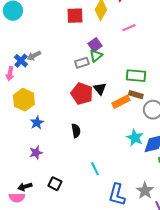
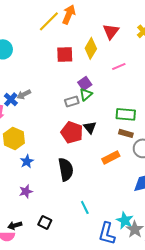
orange rectangle: (121, 102) -> (111, 157), moved
black semicircle: (76, 131) -> (66, 169), size x1.6
cyan star: (135, 138) -> (125, 220), moved

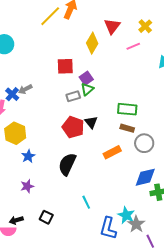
red square: (65, 54) -> (65, 66), moved
pink line: (119, 66) -> (133, 46), moved
black semicircle: (66, 169) -> (67, 164), turned -145

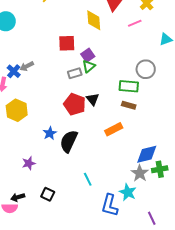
yellow diamond: (92, 43) -> (94, 20), turned -35
gray circle: (144, 143) -> (146, 69), moved
blue star: (28, 156) -> (50, 133), moved
gray star: (136, 224) -> (140, 173), moved

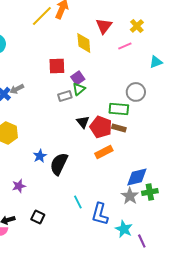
red pentagon: (75, 104) -> (101, 127), moved
cyan star: (128, 192) -> (124, 229), moved
blue L-shape: (110, 205) -> (100, 214), moved

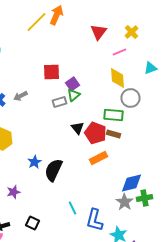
yellow diamond: (84, 43) -> (118, 78), moved
gray arrow: (17, 89) -> (20, 96), moved

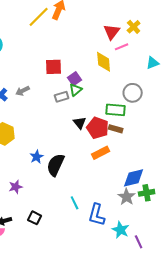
red triangle: (98, 32) -> (112, 32), moved
yellow diamond: (118, 78) -> (104, 62), moved

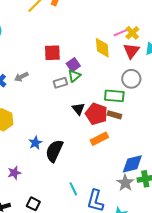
yellow cross: (134, 27) -> (132, 33), moved
red triangle: (112, 32) -> (131, 51), moved

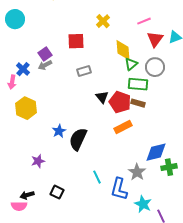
yellow cross: (132, 33) -> (103, 21), moved
yellow diamond: (102, 48) -> (123, 50), moved
purple square: (73, 65) -> (45, 54), moved
green triangle: (74, 76) -> (131, 64), moved
gray star: (125, 183) -> (137, 172), moved

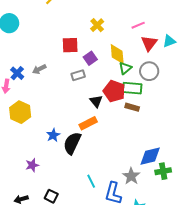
purple square: (45, 54) -> (90, 58), moved
red pentagon: (120, 102) -> (114, 91), moved
orange rectangle: (123, 127) -> (88, 123), moved

